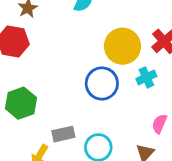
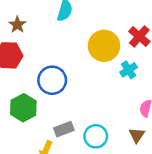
blue circle: (102, 83) -> (52, 80), moved

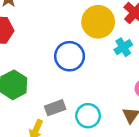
blue circle: (52, 80) -> (70, 56), moved

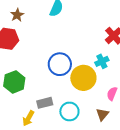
yellow circle: (98, 22) -> (83, 78), moved

